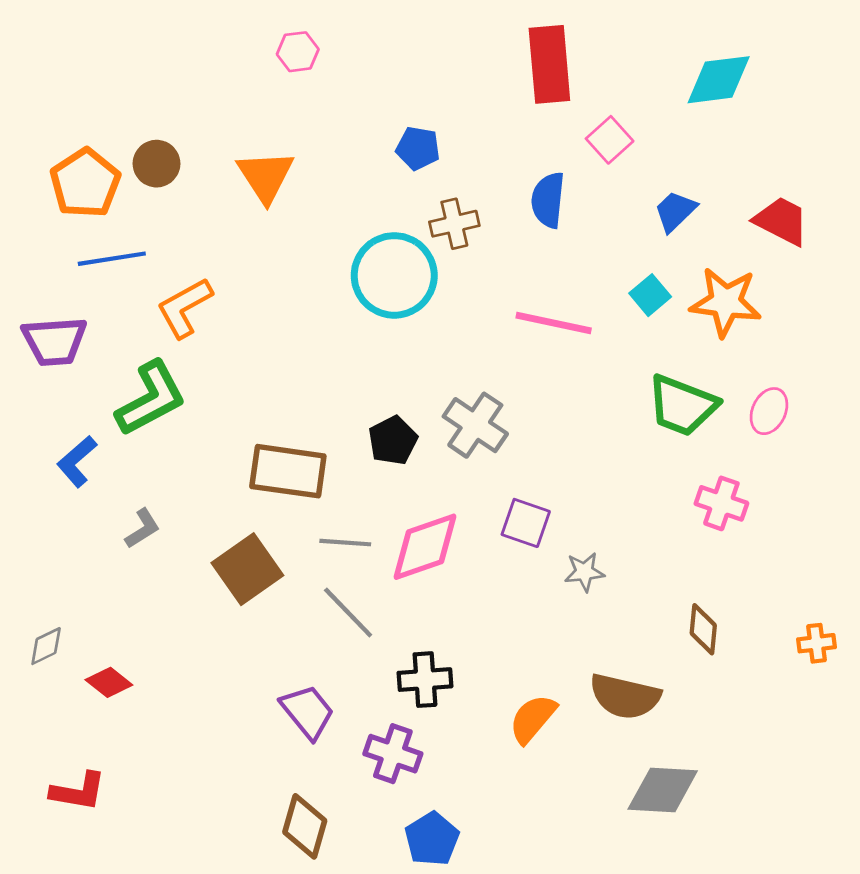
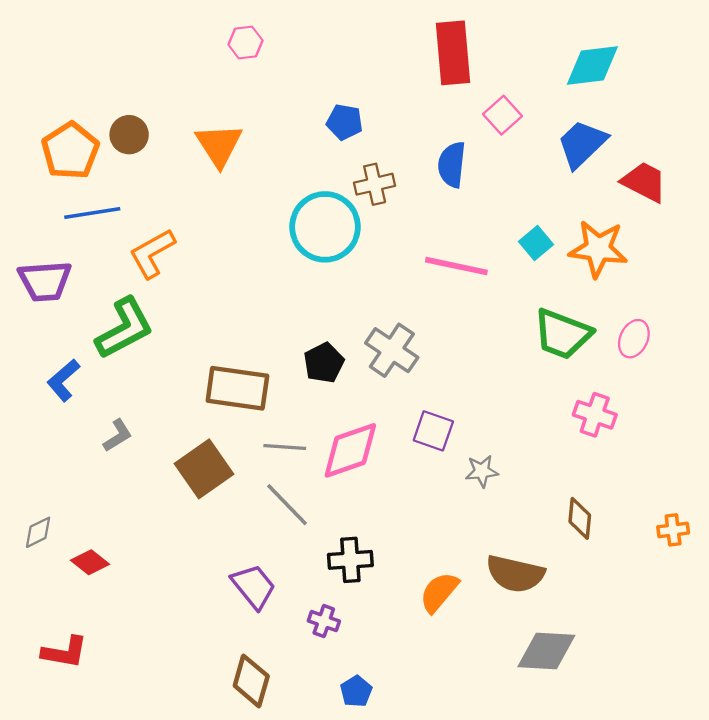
blue trapezoid: (675, 211) -> (582, 144), moved, size x1.4
purple cross: (393, 754) -> (324, 621), size x0.7
blue pentagon: (432, 839) -> (356, 691), size x0.7

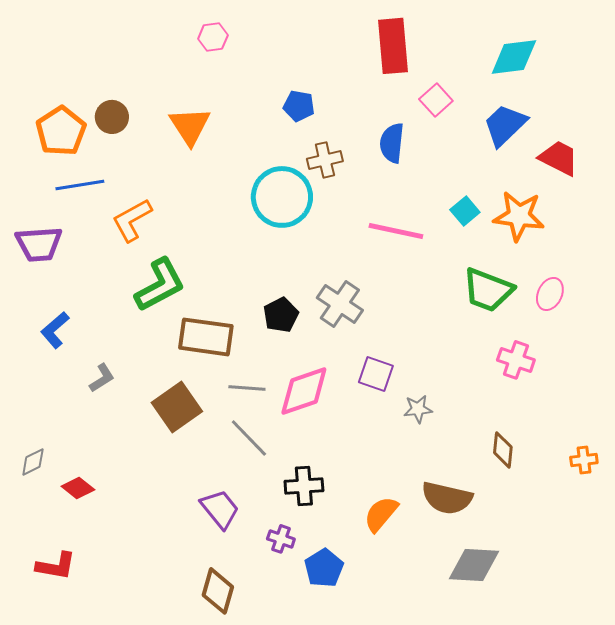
green L-shape: (124, 328) -> (160, 285), moved
blue pentagon: (356, 691) -> (324, 568), moved, size x1.4

